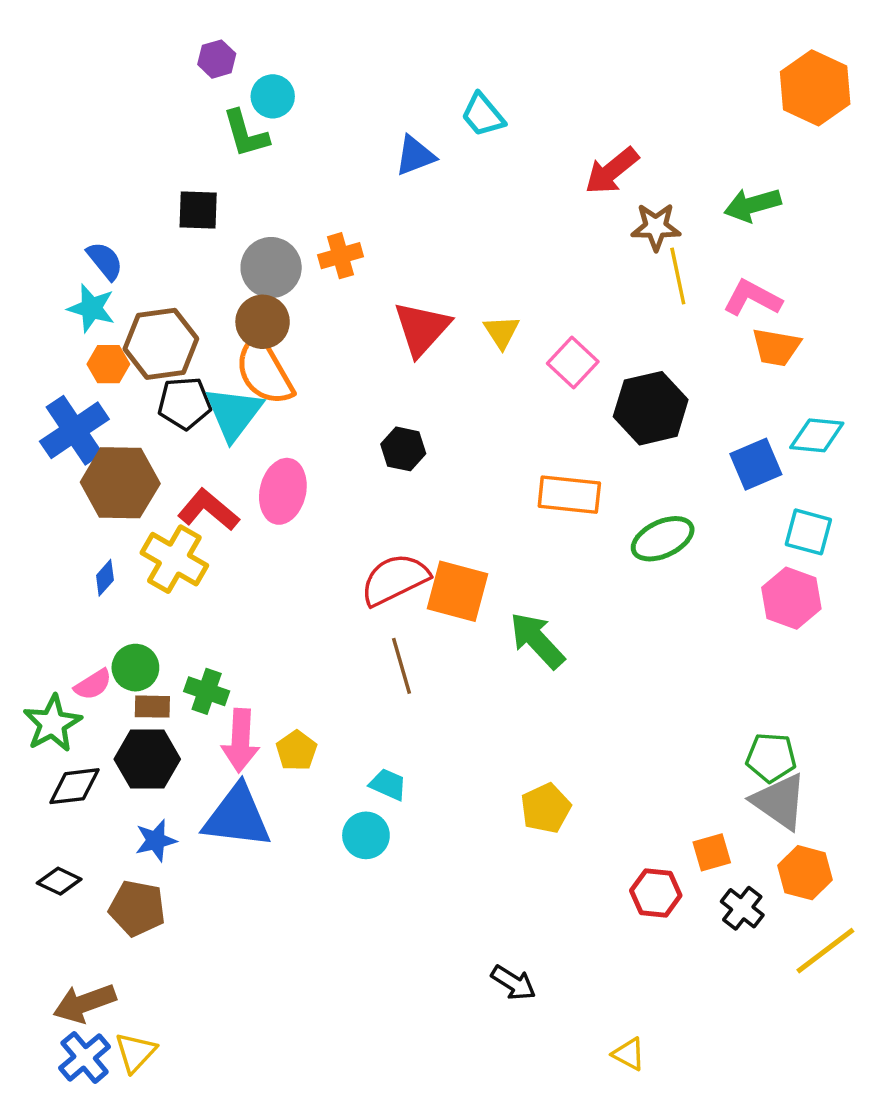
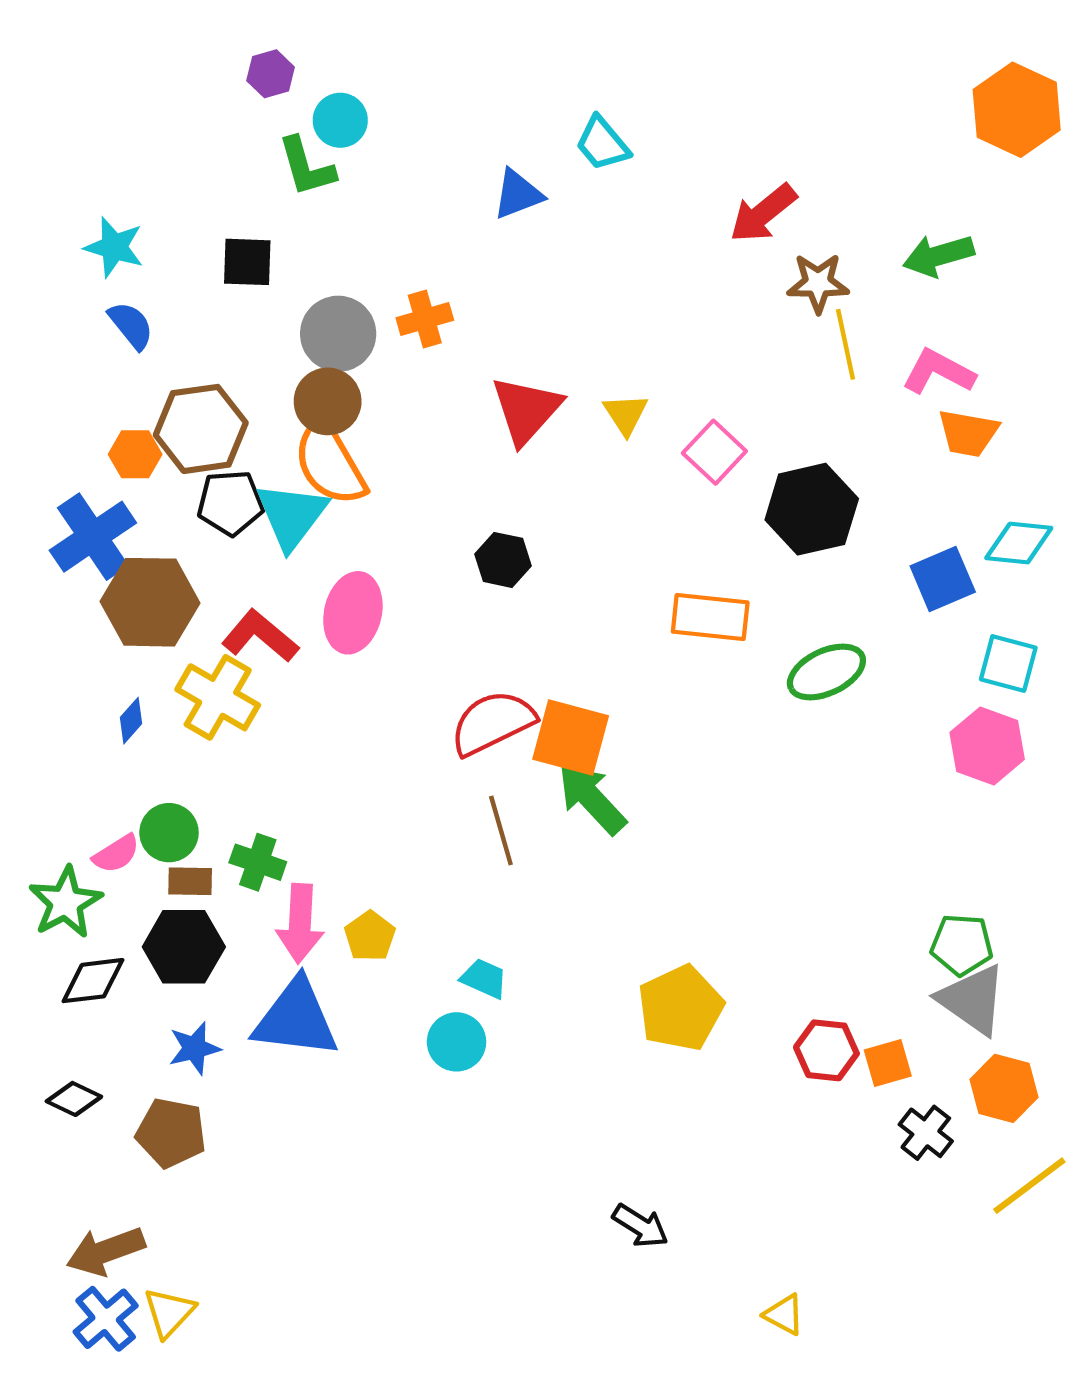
cyan star: (91, 308) -> (114, 247), moved
green arrow: (537, 640) -> (592, 799), moved
yellow pentagon: (546, 808) -> (681, 1008), size x1.4
red hexagon: (656, 893) -> (826, 1050), moved

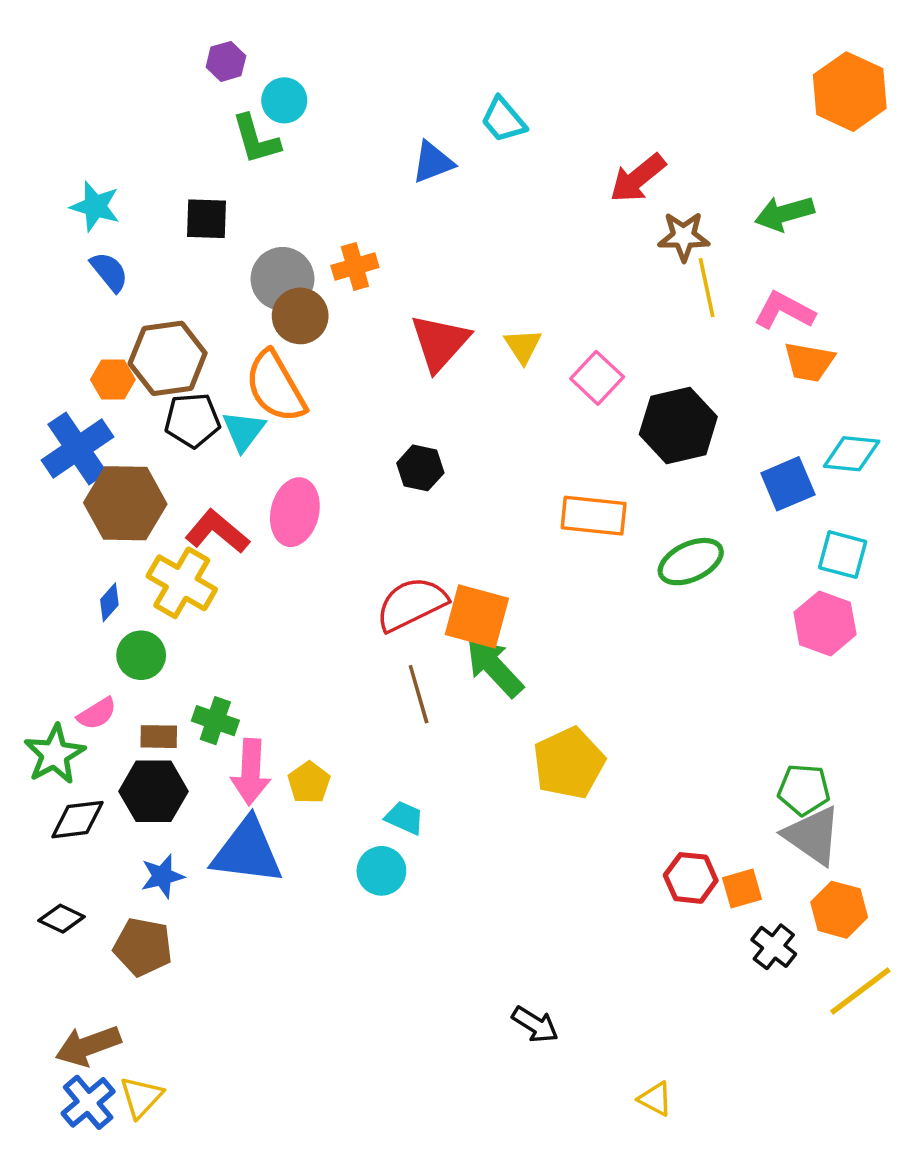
brown circle: (328, 401) -> (300, 316), moved
cyan triangle: (292, 516) -> (244, 431), size x0.7
green circle: (169, 833) -> (141, 655), moved
yellow pentagon: (681, 1008) -> (569, 763), moved

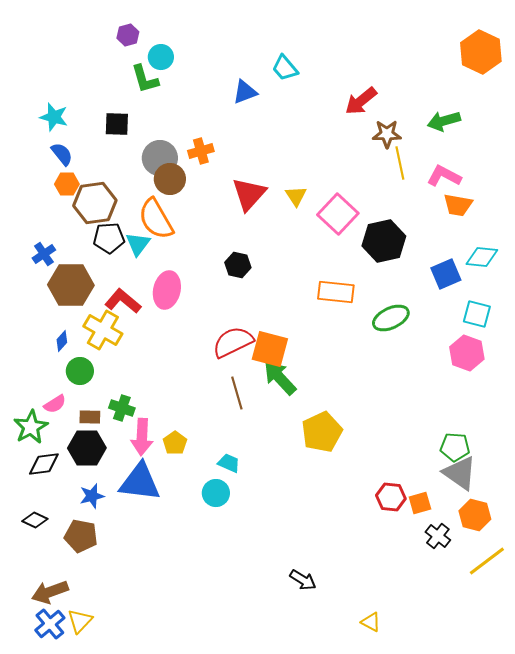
pink square: (597, 378) -> (338, 214), size x1.4
orange hexagon: (113, 380) -> (67, 184), moved
blue cross: (77, 448) -> (44, 254), size x0.6

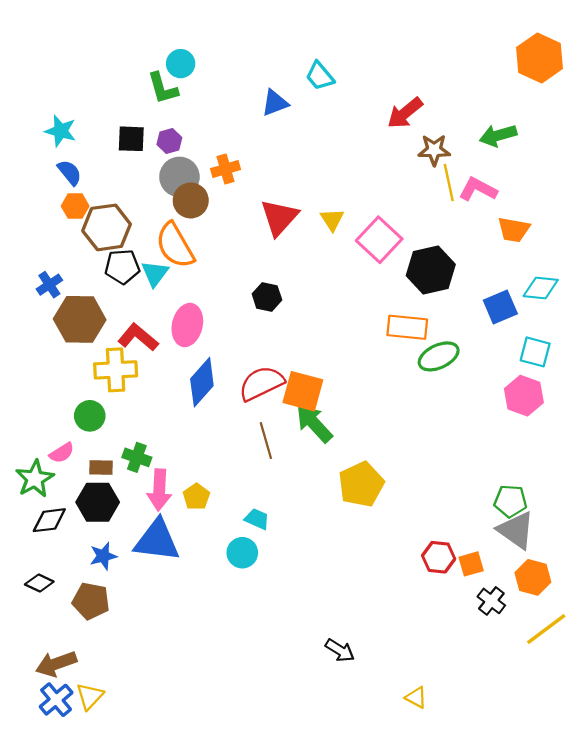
purple hexagon: (128, 35) -> (169, 141), moved
pink L-shape: (444, 176) -> (478, 189), moved
orange rectangle: (336, 292) -> (407, 327), moved
yellow cross: (103, 330) -> (116, 370), turned -33
blue diamond: (62, 341) -> (202, 382), moved, size x2.0

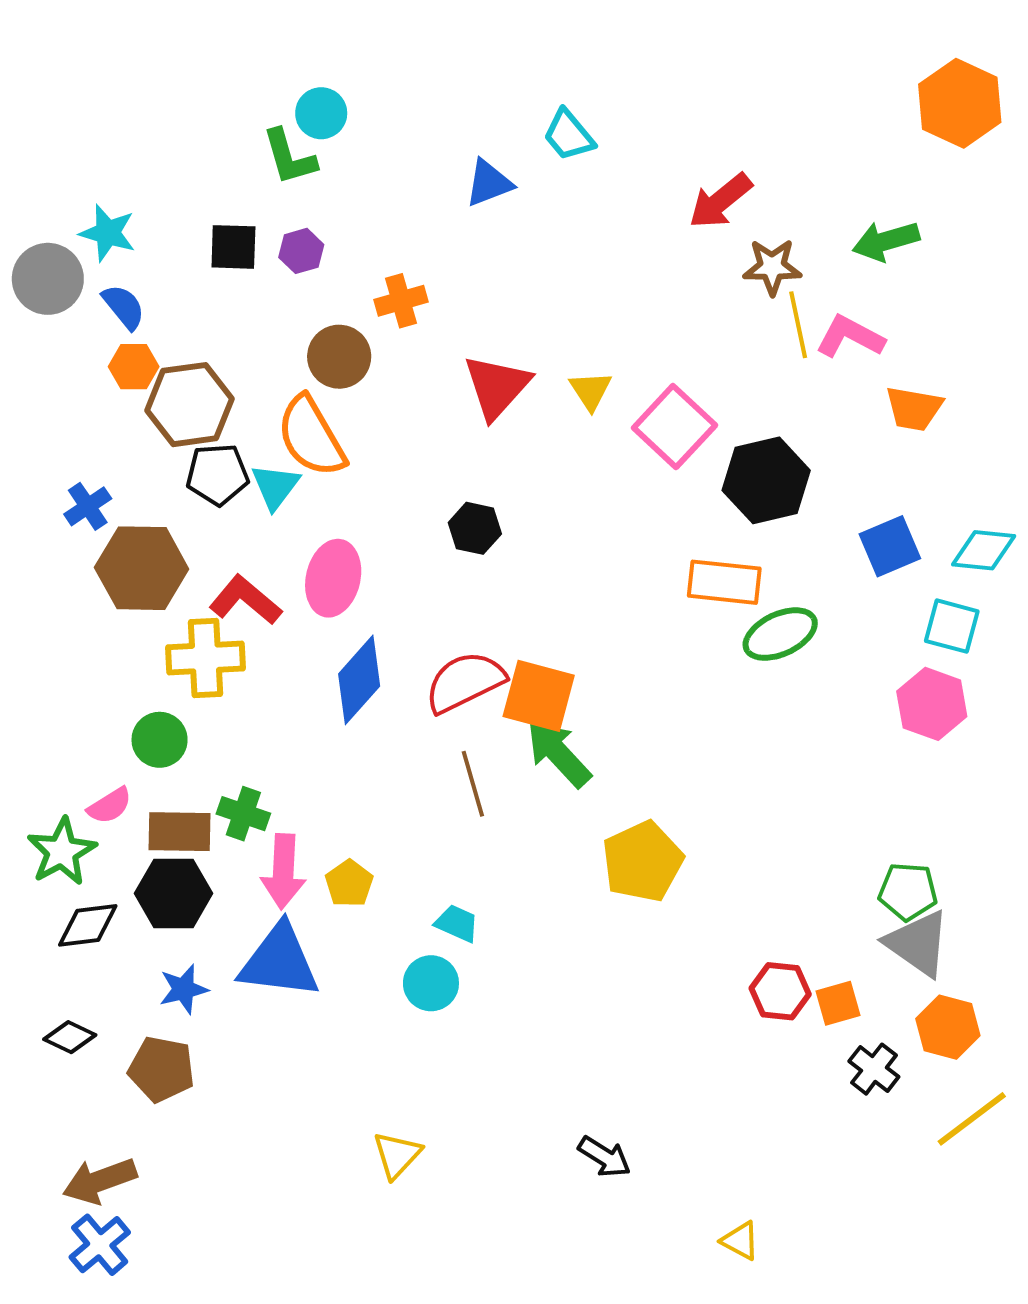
gray circle: (179, 177) -> (48, 279), moved
cyan diamond: (541, 288) -> (984, 550), moved
brown rectangle: (101, 467) -> (180, 832), size x1.5
yellow triangle: (90, 696) -> (397, 1155), moved

